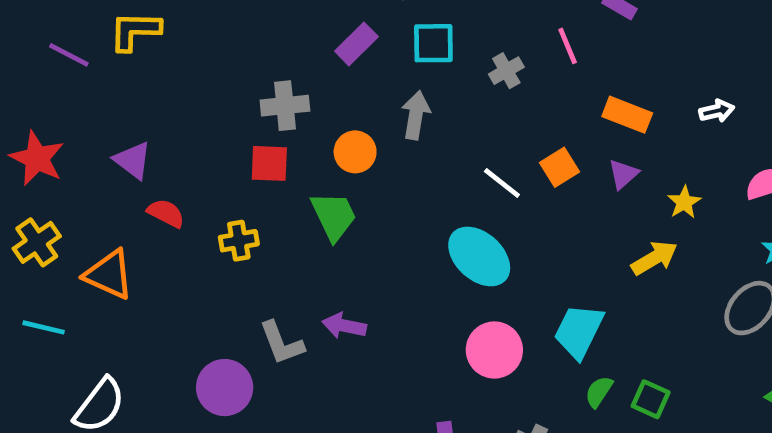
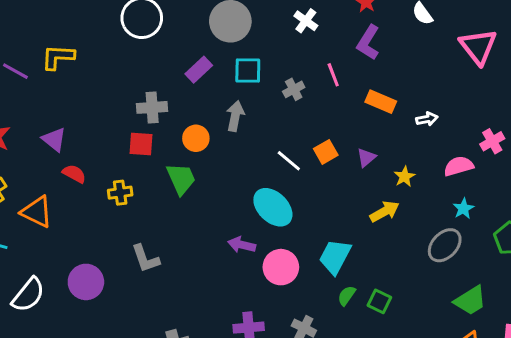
orange rectangle: (627, 115) -> (381, 102), moved
purple arrow: (344, 326) -> (242, 245), moved
purple circle: (225, 388) -> (86, 282), moved

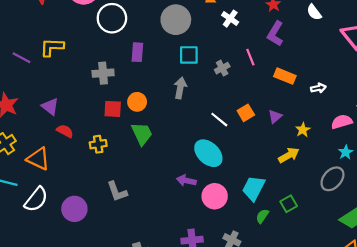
purple rectangle: (199, 70) -> (137, 52), moved, turned -42
gray cross: (152, 107) -> (103, 73), moved
orange circle: (196, 138) -> (137, 102), moved
white semicircle: (28, 295) -> (36, 199), moved
green square: (379, 301) -> (289, 204), moved, turned 35

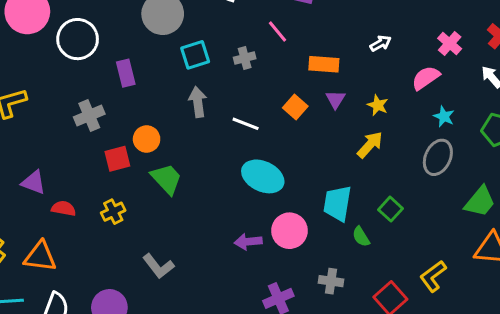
gray cross: (222, 68) -> (245, 58), turned 32
orange rectangle: (285, 76) -> (324, 64), moved
white line: (219, 120) -> (246, 124), moved
purple arrow: (186, 181) -> (248, 242), moved
green semicircle: (262, 216) -> (361, 237), turned -48

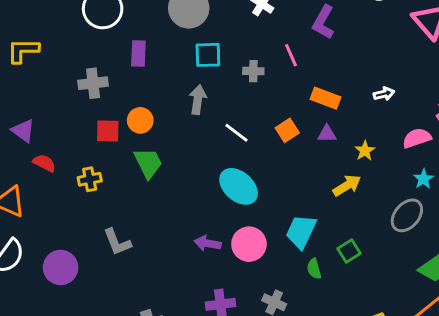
purple triangle: (335, 99) -> (327, 134), turned 42

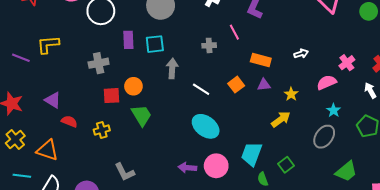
cyan square: (208, 55) -> (155, 44), moved

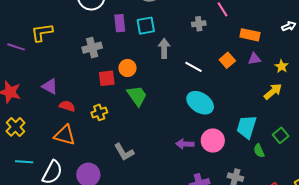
orange triangle: (48, 150) -> (65, 135), moved

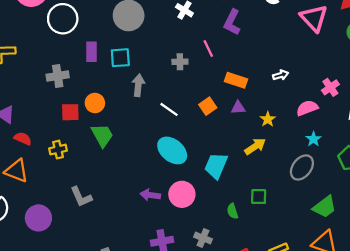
cyan trapezoid: (247, 127) -> (216, 166), moved
green square: (281, 135) -> (259, 197), turned 35

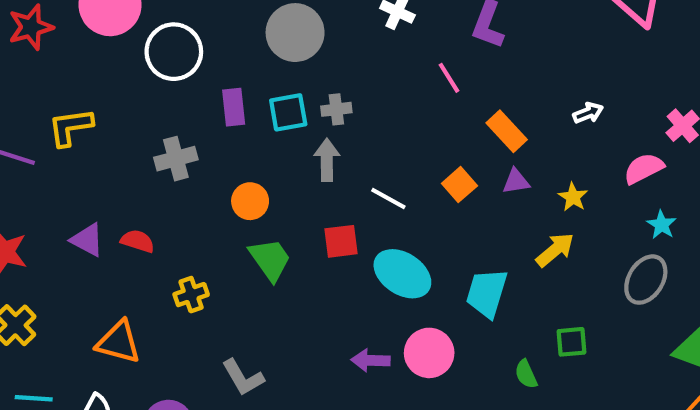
gray cross: (180, 62) -> (336, 109), moved
orange rectangle: (236, 80) -> (507, 131), turned 35
red square: (70, 112) -> (341, 241), moved
red semicircle: (23, 139) -> (138, 241), moved

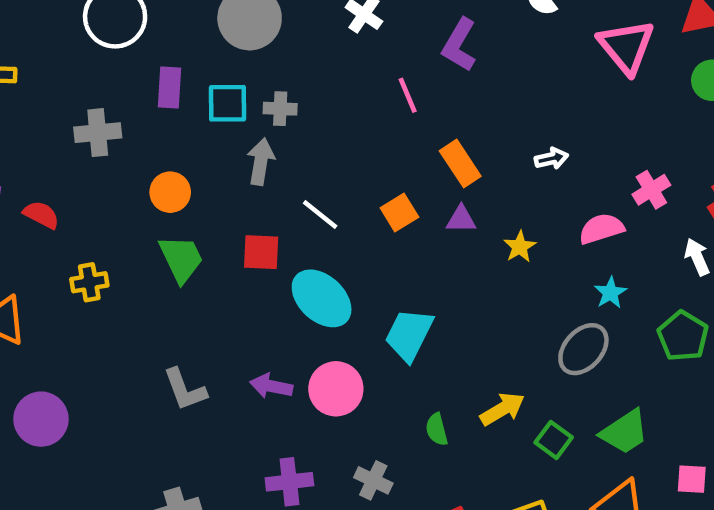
yellow arrow: (555, 250) -> (502, 409), moved
green square: (571, 342) -> (554, 440), moved, turned 32
gray L-shape: (243, 377) -> (185, 389), moved

